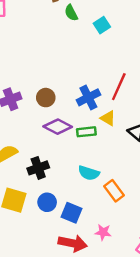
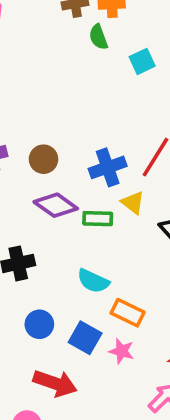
orange rectangle: (114, 191) -> (128, 313), turned -35
blue circle: (47, 202) -> (39, 324), moved
blue square: (71, 213) -> (85, 338), moved
pink star: (103, 232) -> (122, 351), moved

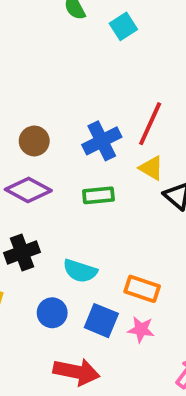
yellow triangle: (133, 203) -> (151, 168), moved
purple diamond: (56, 205) -> (28, 190), moved
cyan semicircle: (93, 281) -> (80, 271), moved

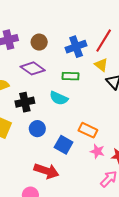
cyan semicircle: (80, 271) -> (59, 98), moved
blue circle: (52, 313) -> (37, 129), moved
pink star: (141, 330) -> (97, 151), moved

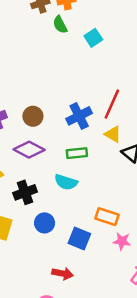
red arrow: (46, 171) -> (63, 273), size x0.7

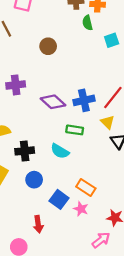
brown circle: (33, 116) -> (48, 46), moved
purple diamond: (29, 150) -> (53, 102), moved
pink star: (122, 241) -> (81, 209), moved
red arrow: (63, 273) -> (38, 224), turned 56

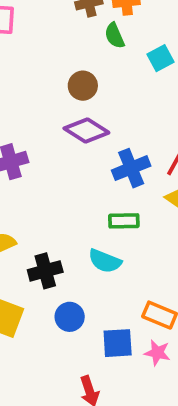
brown circle: (48, 46) -> (83, 86), moved
purple diamond: (53, 102) -> (86, 130), moved
blue square: (59, 199) -> (118, 343), turned -30

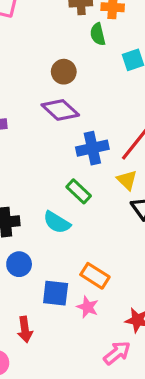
green rectangle: (124, 221) -> (79, 191), turned 35

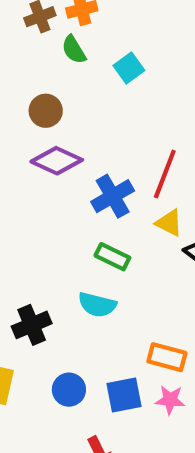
blue circle: (19, 264) -> (69, 390), moved

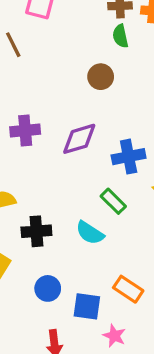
green semicircle: (74, 50) -> (120, 36), moved
purple diamond: (57, 161) -> (79, 139), moved, turned -60
pink star: (170, 400) -> (114, 336), moved

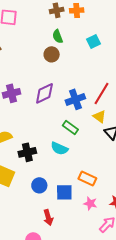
green semicircle: (120, 36) -> (58, 36), moved
pink star: (114, 336) -> (90, 203), moved

